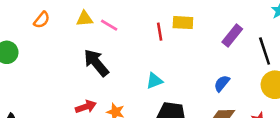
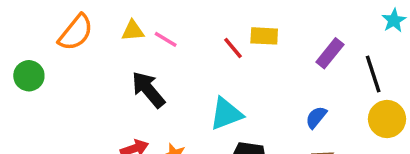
orange semicircle: (42, 20) -> (76, 33), size x1.6
red line: (160, 32) -> (233, 48), turned -30
cyan triangle: (154, 81) -> (226, 114), size x1.5

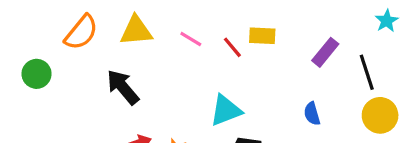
yellow triangle: (133, 31) -> (136, 31), size x1.5
pink line: (166, 39) -> (191, 39), moved
black arrow: (148, 90) -> (123, 87), moved
blue semicircle: (316, 117) -> (312, 114), turned -55

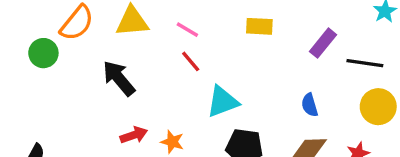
red line: (232, 47) -> (191, 61), moved
black line: (367, 72) -> (365, 63), turned -64
green circle: (37, 74) -> (43, 53), moved

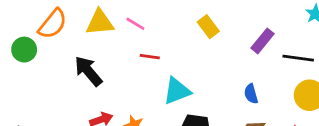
yellow rectangle: (259, 26) -> (208, 27), turned 50
pink line: (187, 30) -> (135, 24), moved
red line: (191, 61) -> (150, 57), turned -42

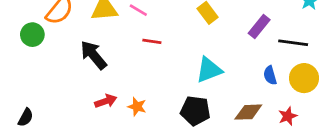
cyan triangle: (177, 91) -> (209, 70), moved
blue semicircle: (251, 94) -> (270, 75), moved

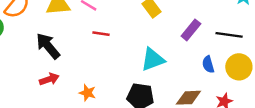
purple rectangle: (259, 26) -> (191, 30), moved
red arrow: (106, 101) -> (49, 79), moved

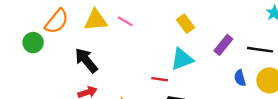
red line: (101, 34) -> (160, 79), moved
cyan triangle: (153, 59) -> (182, 59), moved

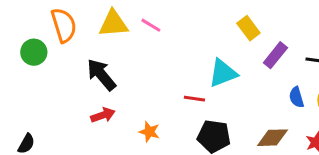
orange semicircle: (57, 21) -> (64, 25), turned -56
yellow rectangle: (186, 24) -> (248, 28), moved

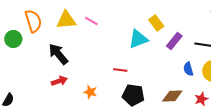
cyan triangle: (223, 73) -> (138, 39), moved

